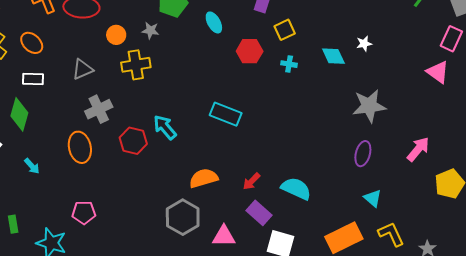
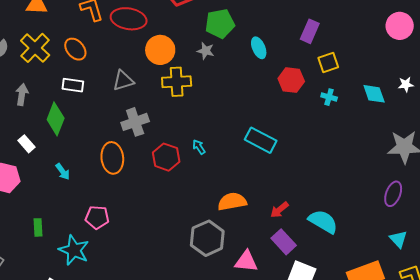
gray star: (150, 30) -> (206, 51), moved
orange circle: (116, 35) -> (160, 50), size x1.5
cyan arrow: (165, 127) -> (199, 147), size x0.6
pink pentagon: (84, 213) -> (97, 217), moved

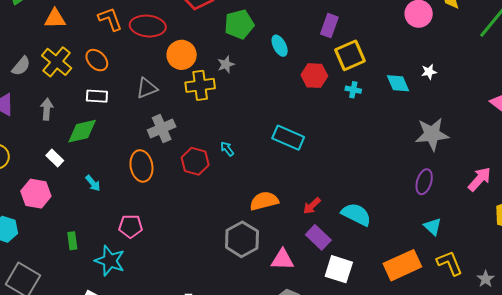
gray star: (206, 51) -> (226, 64), moved, turned -30
yellow square: (328, 62) -> (350, 55), size x1.4
green diamond: (56, 119) -> (82, 131), turned 60

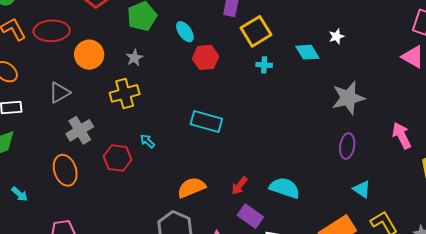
red hexagon: (314, 76) -> (206, 57), moved
yellow cross: (200, 85) -> (125, 93), moved
pink arrow: (480, 179) -> (402, 136), turned -60

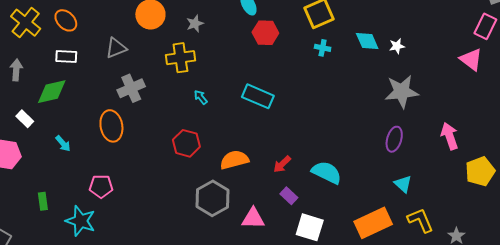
white star: (336, 36) -> (397, 46), moved
cyan arrow: (148, 141) -> (201, 97), moved
red hexagon: (118, 158) -> (186, 143), moved
purple rectangle: (250, 216) -> (289, 196), size x0.7

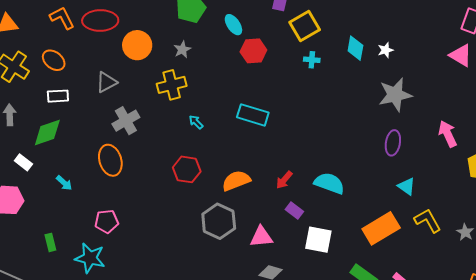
cyan diamond: (367, 41) -> (355, 48), turned 40

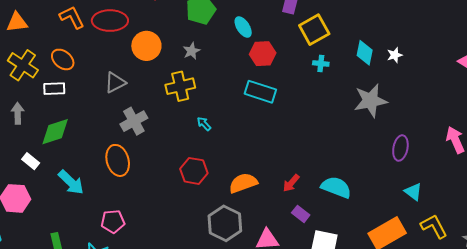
gray star: (395, 95) -> (371, 101), moved
white rectangle: (58, 96) -> (54, 89), moved
cyan rectangle: (253, 115) -> (260, 92), moved
cyan arrow: (64, 183) -> (71, 182), size x1.6

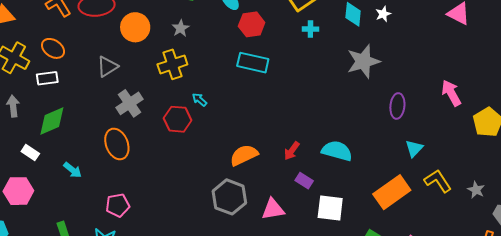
red hexagon: (194, 171) -> (178, 119), moved
cyan arrow: (71, 182) -> (72, 170), size x0.7
cyan triangle: (413, 192) -> (414, 148), turned 42

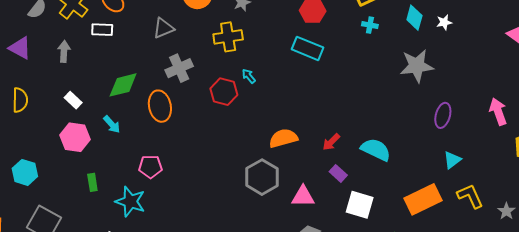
green diamond: (52, 121) -> (123, 85), moved
pink hexagon: (18, 191) -> (75, 137), moved

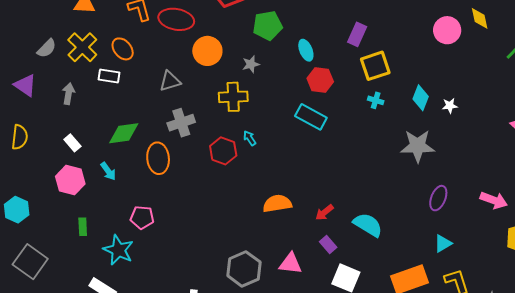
pink arrow: (498, 112) -> (494, 200), turned 124
gray hexagon: (262, 177) -> (244, 269), moved

